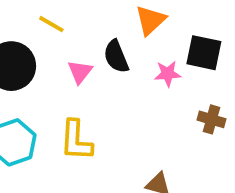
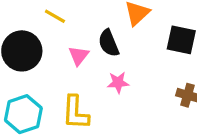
pink star: (168, 74) -> (118, 83), moved

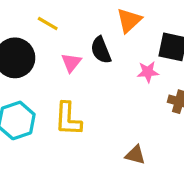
pink star: (118, 83) -> (148, 72), moved

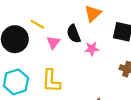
yellow line: (48, 23) -> (37, 24), moved
pink star: (148, 72) -> (92, 49), moved

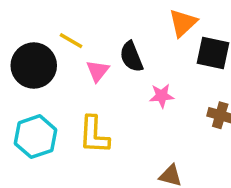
orange triangle: (93, 13) -> (183, 23), moved
pink star: (92, 49) -> (162, 96), moved

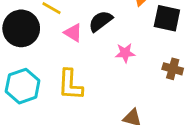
black semicircle: (131, 57) -> (101, 21), turned 75
pink triangle: (98, 71) -> (73, 33), turned -36

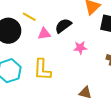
pink triangle: (73, 33) -> (44, 34), turned -40

